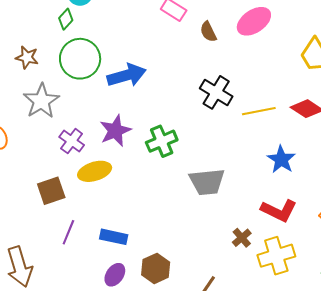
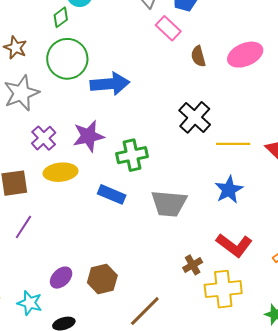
blue star: (281, 159) -> (229, 190), moved
blue rectangle: (114, 237) -> (112, 194), moved

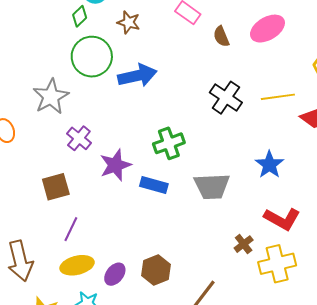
brown star: (15, 48) -> (129, 22), moved
purple star: (88, 136) -> (115, 165), moved
yellow line: (233, 144) -> (278, 97), moved
yellow ellipse: (61, 172) -> (77, 265), moved

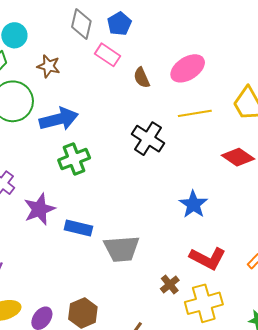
yellow line: (278, 97) -> (195, 113), moved
green cross: (169, 143) -> (74, 159), moved
gray trapezoid: (212, 186) -> (122, 249), moved

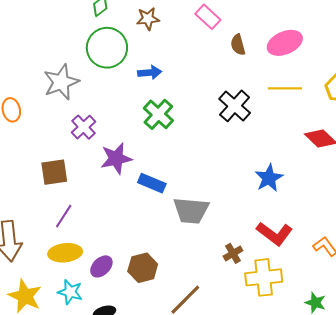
brown star: (49, 66) -> (148, 19), turned -30
blue arrow: (59, 119) -> (150, 73), size x0.6
green cross: (74, 159) -> (158, 114), turned -36

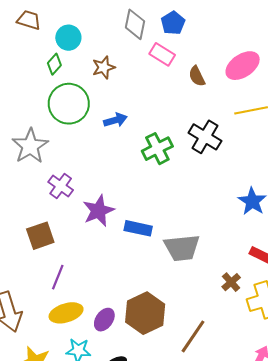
green cross: (158, 114) -> (157, 149), moved, turned 32
brown hexagon: (143, 268) -> (145, 313), size x1.4

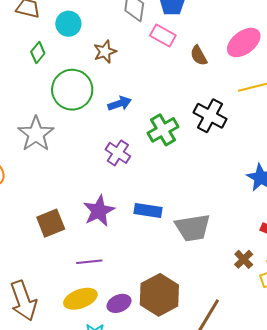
green diamond: (54, 64) -> (38, 53), moved
purple cross: (61, 186) -> (118, 153), moved
purple star: (99, 211) -> (99, 211), moved
purple line: (58, 277) -> (89, 262), moved, turned 65
purple ellipse: (104, 320) -> (119, 303), turned 35

